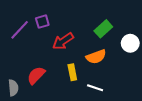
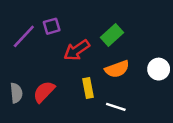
green rectangle: (103, 29) -> (112, 35), moved
white circle: (130, 43) -> (159, 69), moved
gray semicircle: (13, 88) -> (16, 93), moved

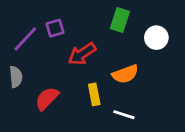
green rectangle: (112, 35) -> (120, 20), moved, turned -30
white circle: (159, 69) -> (156, 38), moved
gray semicircle: (16, 93) -> (16, 77), moved

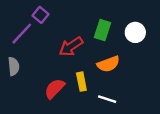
green rectangle: (120, 20) -> (103, 30), moved
purple square: (55, 28) -> (41, 15), moved, turned -35
red semicircle: (47, 98) -> (55, 89), moved

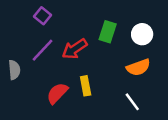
purple line: (22, 34) -> (43, 50), moved
orange semicircle: (108, 64) -> (138, 67), moved
white line: (107, 99) -> (132, 102), moved, turned 36

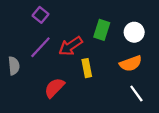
yellow rectangle: (86, 86) -> (87, 68), moved
white line: (132, 102) -> (136, 94), moved

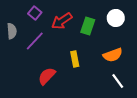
white circle: (134, 32) -> (116, 18), moved
red arrow: (71, 46) -> (62, 21), moved
gray semicircle: (14, 66) -> (12, 31), moved

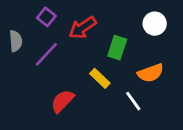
green rectangle: (88, 26) -> (117, 48), moved
yellow rectangle: (75, 59) -> (100, 78), turned -35
white line: (118, 81) -> (133, 101), moved

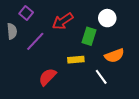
purple square: (46, 17) -> (26, 13), moved
white circle: (155, 24) -> (107, 18), moved
yellow rectangle: (100, 78) -> (76, 60), turned -49

